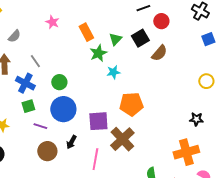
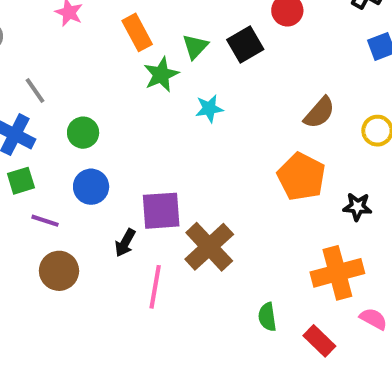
brown semicircle: (159, 53) -> (319, 113), moved
cyan star: (113, 72) -> (209, 109), moved
orange pentagon: (131, 104) -> (301, 177), moved, turned 30
blue circle: (63, 109) -> (91, 187), size x0.7
black arrow: (71, 142) -> (125, 243), moved

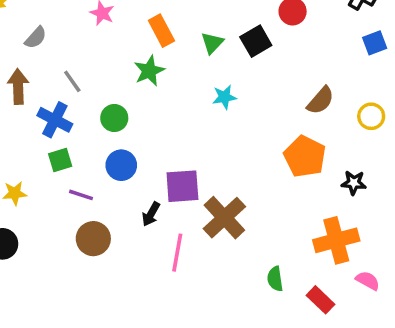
green star: (161, 75) -> (149, 71), moved

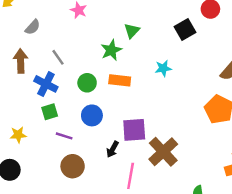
orange rectangle: (161, 31) -> (120, 80), moved, turned -55
green triangle: (212, 43) -> (132, 31), moved

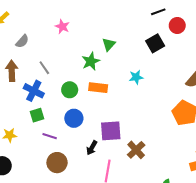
brown cross: (163, 152) -> (136, 150), size x0.7

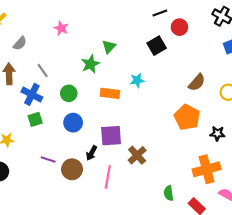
orange rectangle: (98, 88) -> (110, 93), moved
purple line: (50, 136) -> (48, 160), moved
brown circle: (57, 163) -> (72, 169), moved

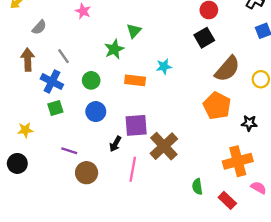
black square: (157, 46) -> (204, 38), moved
brown semicircle: (197, 82) -> (227, 69), size x1.4
brown cross: (137, 155) -> (164, 146), size x1.4
brown circle: (72, 169) -> (87, 173), moved

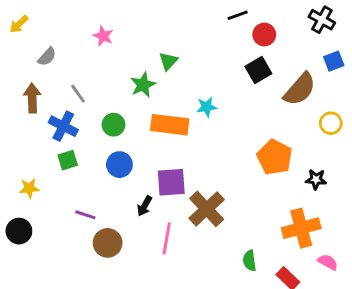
brown semicircle: (227, 69) -> (300, 89), moved
orange rectangle: (135, 80) -> (170, 125), size x1.4

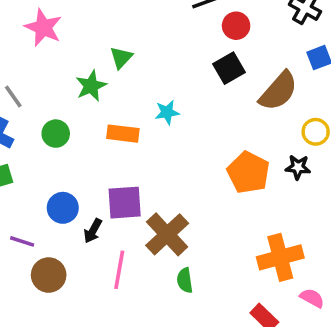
pink star: (103, 36) -> (43, 27), size x1.5
orange rectangle: (170, 125) -> (123, 134), size x0.7
blue circle: (119, 165) -> (63, 208), moved
black star: (316, 179) -> (298, 167), moved
green semicircle: (249, 261) -> (185, 280), moved

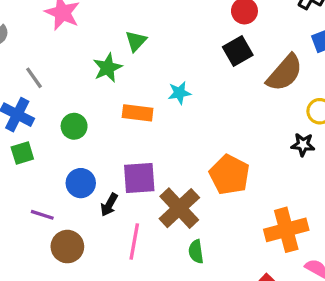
green circle: (56, 134) -> (74, 126), moved
orange pentagon: (248, 172) -> (229, 175), moved

